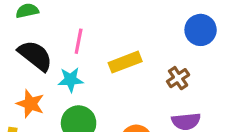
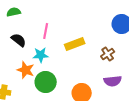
black semicircle: (35, 56) -> (19, 40), size x0.7
orange star: (30, 104) -> (26, 70), moved

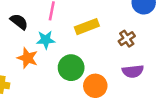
green circle: (46, 82) -> (71, 68), moved

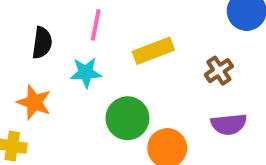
black semicircle: (19, 22) -> (42, 43), turned 60
orange star: (28, 58) -> (34, 102), moved

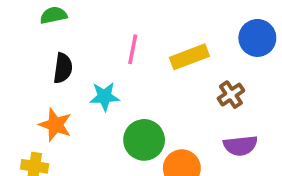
pink line: (96, 25) -> (133, 49), moved
yellow rectangle: (153, 51) -> (189, 57), moved

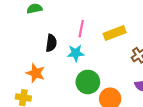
black semicircle: (63, 68) -> (51, 43), moved
cyan star: (104, 96) -> (76, 53), moved

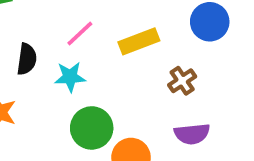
pink line: (81, 29) -> (80, 34), turned 36

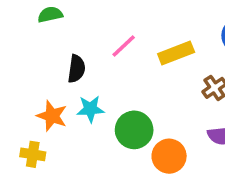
cyan star: (70, 77) -> (90, 109), moved

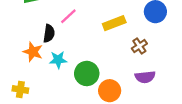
pink line: (124, 46) -> (68, 16), moved
orange star: (52, 116) -> (33, 52), moved

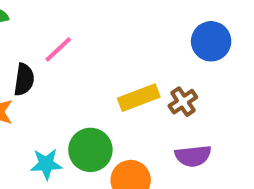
yellow rectangle: (114, 23) -> (139, 98), moved
cyan star: (58, 60) -> (46, 164), moved

